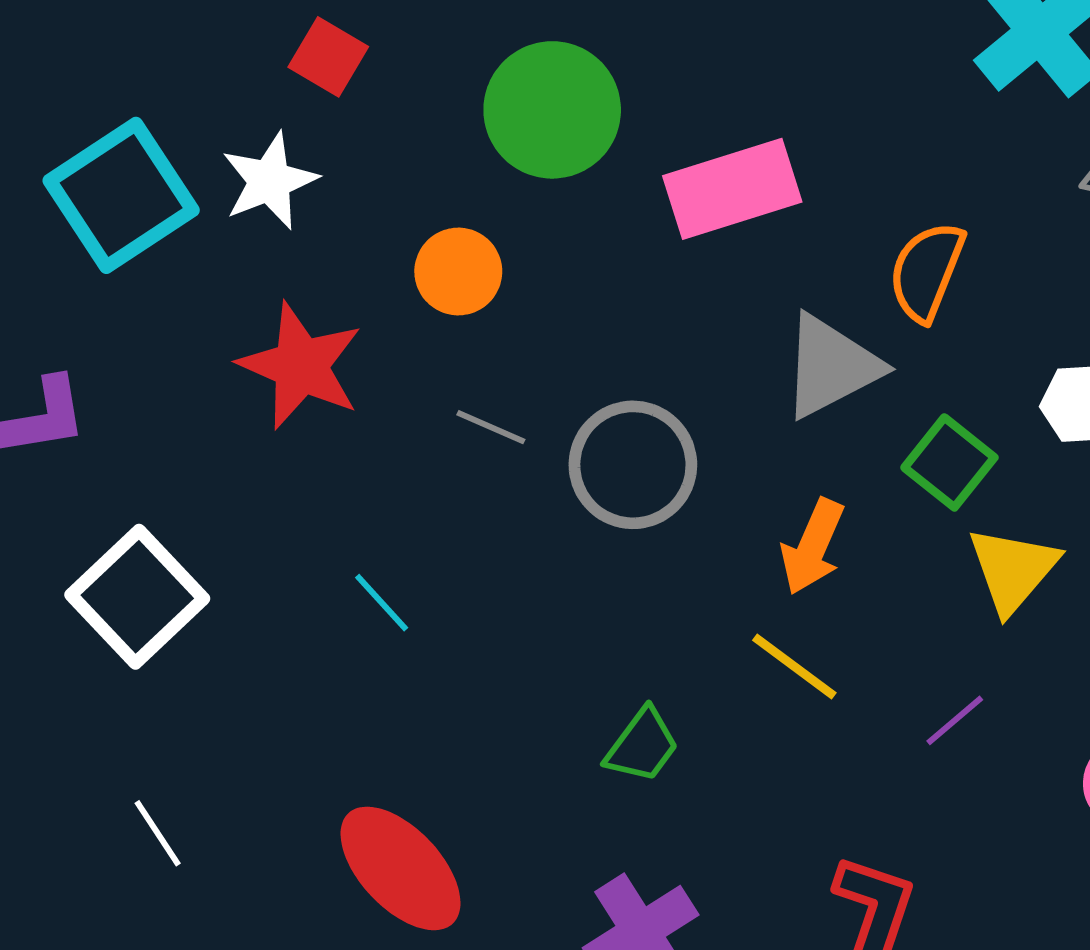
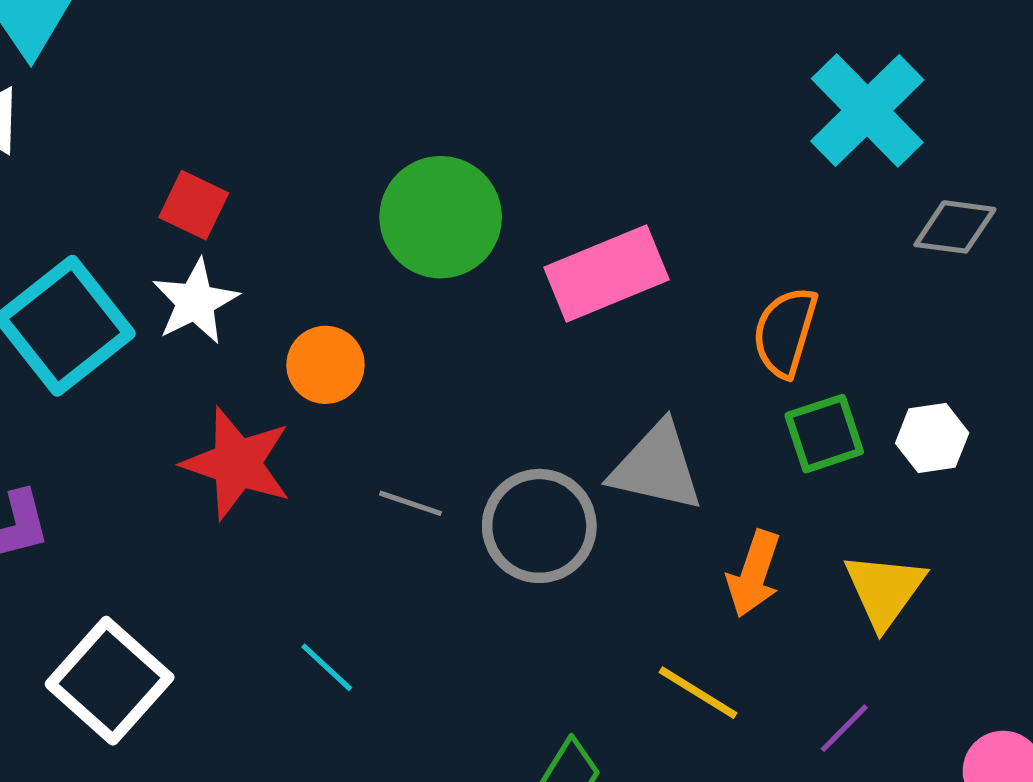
red square: (328, 57) -> (194, 205), moved
orange circle: (458, 272) -> (325, 365), moved
gray triangle: (831, 366) -> (656, 467), moved, turned 45
green square: (949, 462) -> (824, 434), moved, turned 38
orange arrow: (813, 547) -> (754, 574), moved

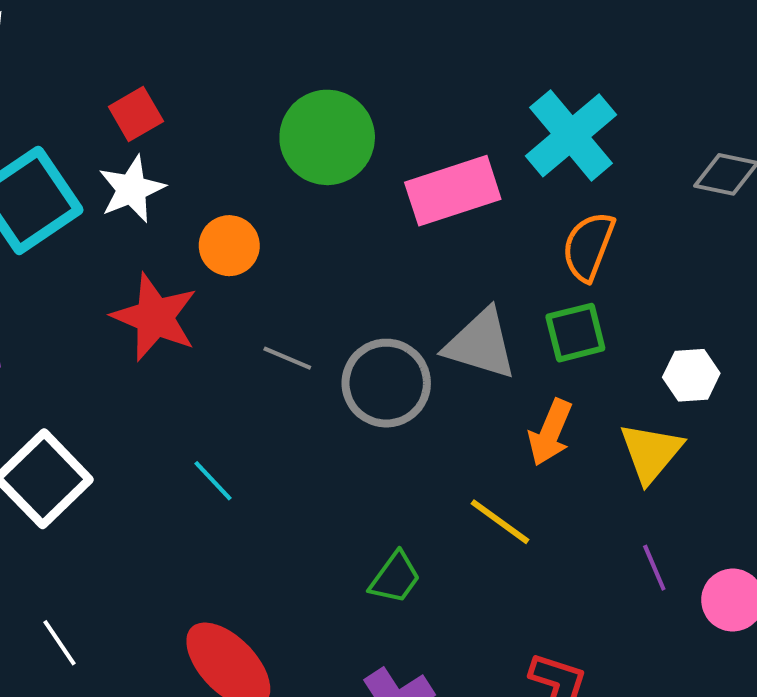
cyan cross: (867, 111) -> (571, 135), moved
red square: (194, 205) -> (136, 114), turned 30
green square: (824, 434) -> (575, 333), moved
white hexagon: (932, 438) -> (691, 375), moved
purple line: (844, 728) -> (654, 568), moved, turned -72

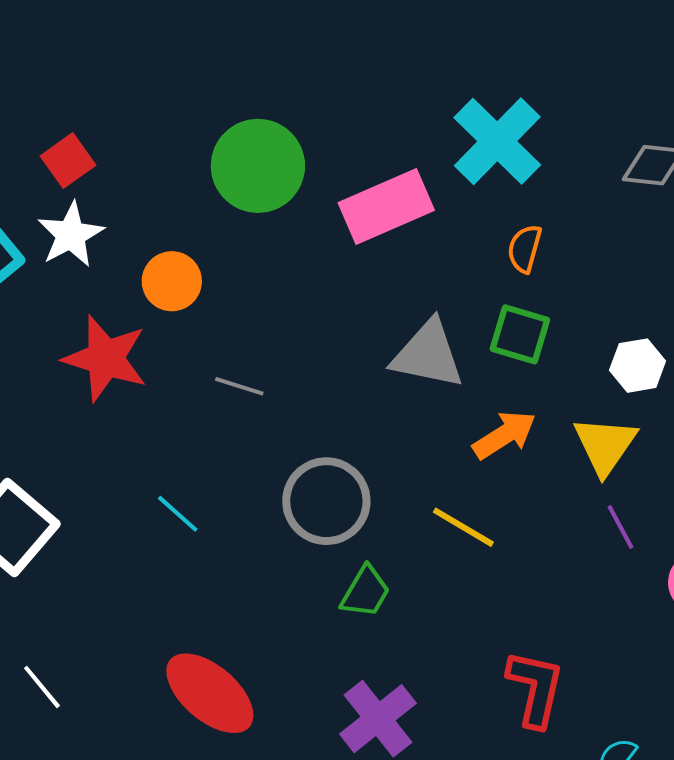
orange semicircle: (588, 246) -> (525, 249), size x0.7
green square: (575, 333) -> (520, 334), turned 36
gray circle: (386, 383) -> (326, 501), moved
orange arrow: (550, 432) -> (504, 435), turned -140
purple line: (654, 568) -> (621, 527), moved

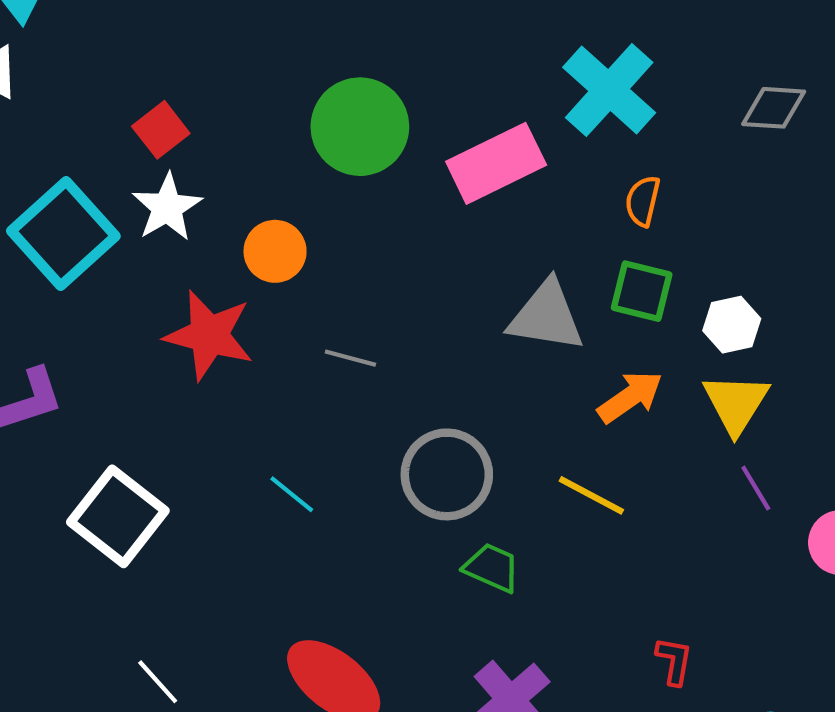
white hexagon: (638, 366) -> (732, 325), moved
green trapezoid: (365, 592) -> (492, 568), turned -94
red L-shape: (535, 688) -> (674, 661), size x0.6

